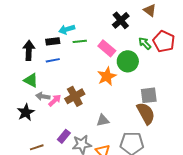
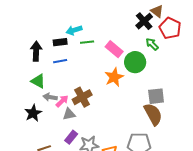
black cross: (121, 20) -> (144, 21), moved
red pentagon: (164, 41) -> (170, 28), moved
gray triangle: (103, 120) -> (69, 114), moved

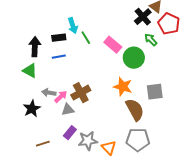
cyan arrow: (74, 30) -> (73, 26), turned -91
green line: (87, 42) -> (86, 38), turned 64
orange star: (114, 77) -> (123, 87), moved, turned -30
green triangle: (38, 81) -> (30, 71), moved
brown semicircle: (153, 114) -> (135, 110), moved

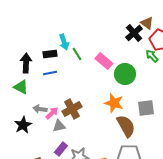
green arrow: (151, 40) -> (152, 56), moved

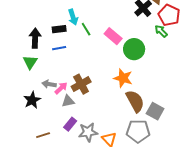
green triangle: (21, 87) -> (30, 62), turned 35
gray square: (146, 108) -> (155, 111), moved, turned 36

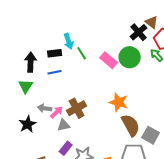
green circle: (134, 49) -> (130, 57), moved

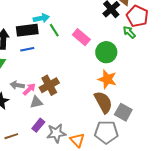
cyan arrow: (69, 41) -> (41, 18), turned -84
black rectangle: (55, 53) -> (27, 30), size x1.5
green circle: (130, 57) -> (106, 52), moved
orange star: (119, 102) -> (107, 79), moved

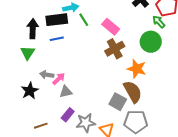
green circle: (106, 52) -> (151, 42), moved
brown cross: (49, 85) -> (115, 49), moved
gray square: (123, 112) -> (118, 102), moved

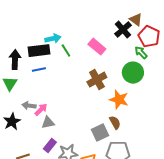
pink rectangle: (111, 27) -> (97, 47), moved
brown semicircle: (133, 92) -> (115, 123), size x0.6
gray square: (118, 102) -> (100, 133), turned 36

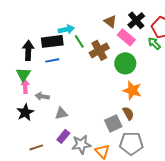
brown triangle: (136, 20) -> (110, 21), moved
pink rectangle: (97, 47) -> (126, 37), moved
green circle: (133, 73) -> (125, 63), moved
brown cross: (97, 80) -> (99, 50), moved
pink arrow: (41, 110) -> (25, 86), moved, turned -48

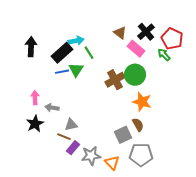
black rectangle: (52, 41) -> (62, 53), turned -35
black arrow: (28, 50) -> (31, 47), moved
brown cross: (99, 50) -> (115, 80), moved
green triangle: (23, 74) -> (76, 70), moved
brown line: (36, 147) -> (64, 137), moved, turned 40

